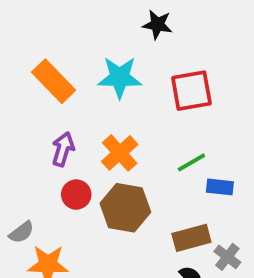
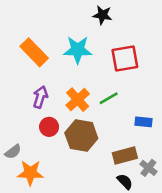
green line: (191, 162) -> (109, 98), moved

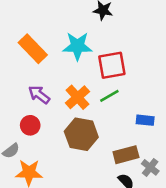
red square: (125, 59) -> (112, 65), moved
purple arrow: (40, 97) -> (39, 95), turned -70
red circle: (49, 127) -> (30, 125), moved

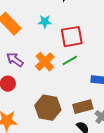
cyan star: (77, 46) -> (45, 22), size x0.6
brown hexagon: (81, 134) -> (48, 108), moved

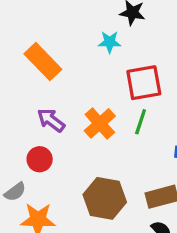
cyan star: (45, 22) -> (110, 42), moved
green line: (70, 61) -> (141, 122), turned -42

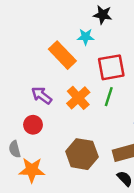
orange rectangle: (43, 62) -> (62, 55), moved
gray semicircle: (15, 192) -> (15, 149), turned 112

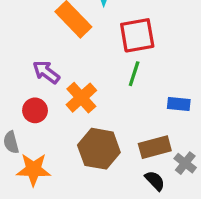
orange cross: (78, 98) -> (81, 98), moved

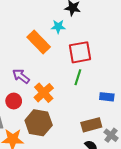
brown hexagon: (99, 149) -> (39, 123), moved

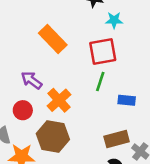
cyan star: (58, 26) -> (114, 20), moved
blue rectangle: (107, 97) -> (127, 100), moved

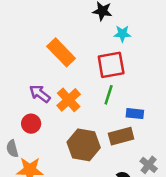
orange cross: (59, 100) -> (69, 100), moved
brown hexagon: (53, 136) -> (84, 145), moved
brown rectangle: (117, 139) -> (121, 136), moved

